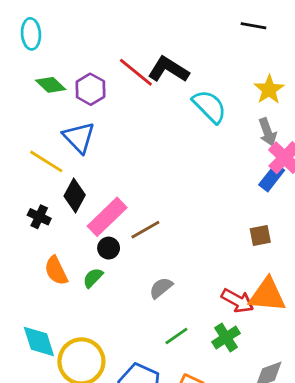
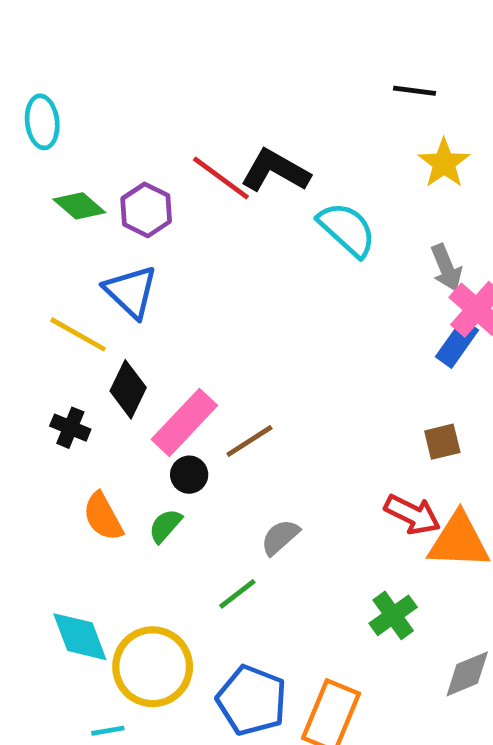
yellow star: (269, 90) -> (444, 163), moved
red arrow: (237, 301) -> (412, 514), moved
green line: (176, 336) -> (237, 594), moved

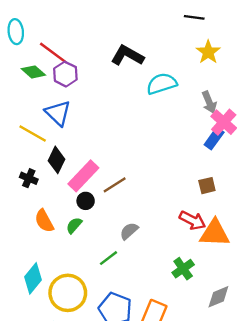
red line: (221, 178) -> (53, 53), moved
cyan semicircle: (347, 229) -> (162, 84), turned -60
cyan diamond: (80, 637) -> (33, 278), turned 60

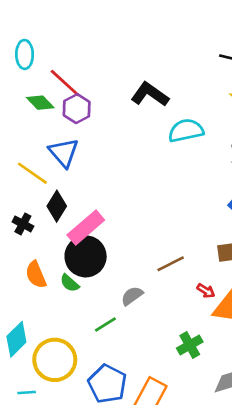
brown line: (115, 185) -> (171, 264), moved
black circle: (86, 201) -> (86, 256), size x2.0
red arrow: (192, 220) -> (206, 291), size x0.6
green semicircle: (74, 225) -> (70, 283), turned -96

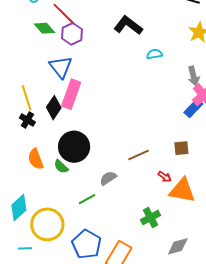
cyan semicircle: (186, 131) -> (154, 54), size x0.6
yellow line: (32, 173) -> (27, 98), moved, turned 35
pink rectangle: (86, 227) -> (71, 94), moved, turned -32

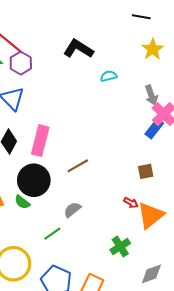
pink rectangle: (71, 94) -> (40, 141), moved
brown line: (139, 155) -> (78, 166), moved
orange triangle: (182, 190) -> (151, 215), turned -44

